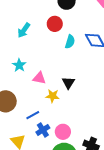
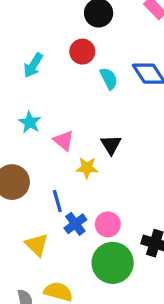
cyan semicircle: (70, 42) -> (109, 79), turned -40
pink triangle: (39, 78) -> (64, 141), turned 32
blue line: (33, 115) -> (57, 201), turned -72

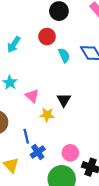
pink circle: (108, 224) -> (70, 153), moved

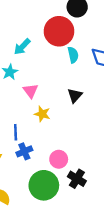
red circle: (47, 37) -> (59, 31), size x1.6
cyan arrow: (14, 44) -> (22, 47), moved
black triangle: (64, 100) -> (75, 95), moved

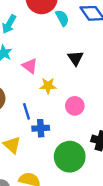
blue cross: (24, 151) -> (41, 128), turned 35
pink circle: (59, 159) -> (75, 106), moved

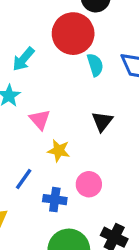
blue line: (27, 111) -> (24, 179), turned 42
blue cross: (41, 128) -> (55, 200), moved

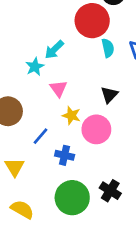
cyan arrow: (23, 59) -> (54, 50), moved
pink circle: (89, 184) -> (96, 129), moved, size x1.4

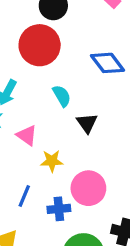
cyan semicircle: (108, 48) -> (62, 96), moved
pink circle: (96, 129) -> (88, 188), moved

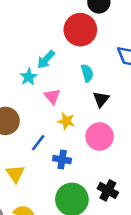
pink circle: (88, 188) -> (100, 136), moved

